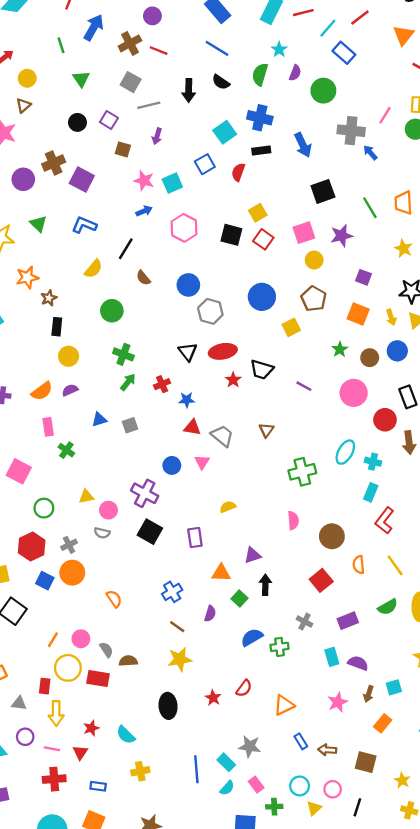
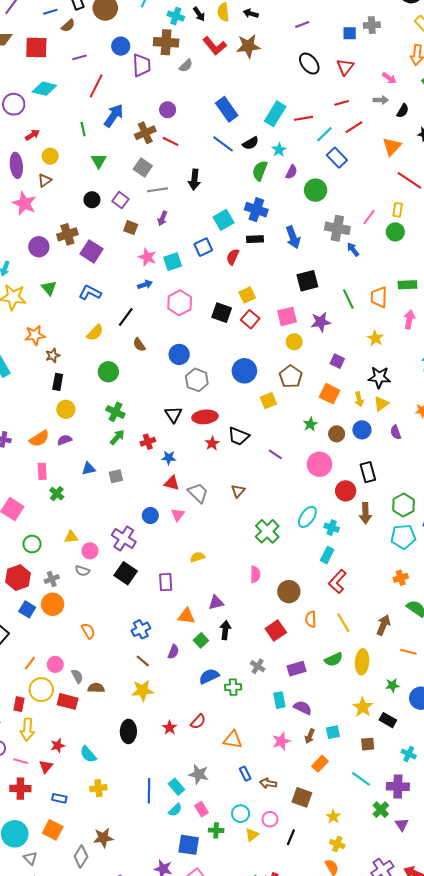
black semicircle: (221, 82) -> (251, 143), moved, turned -70
green cross: (302, 472) -> (267, 531), turned -35
orange triangle: (284, 705) -> (233, 740), turned 30

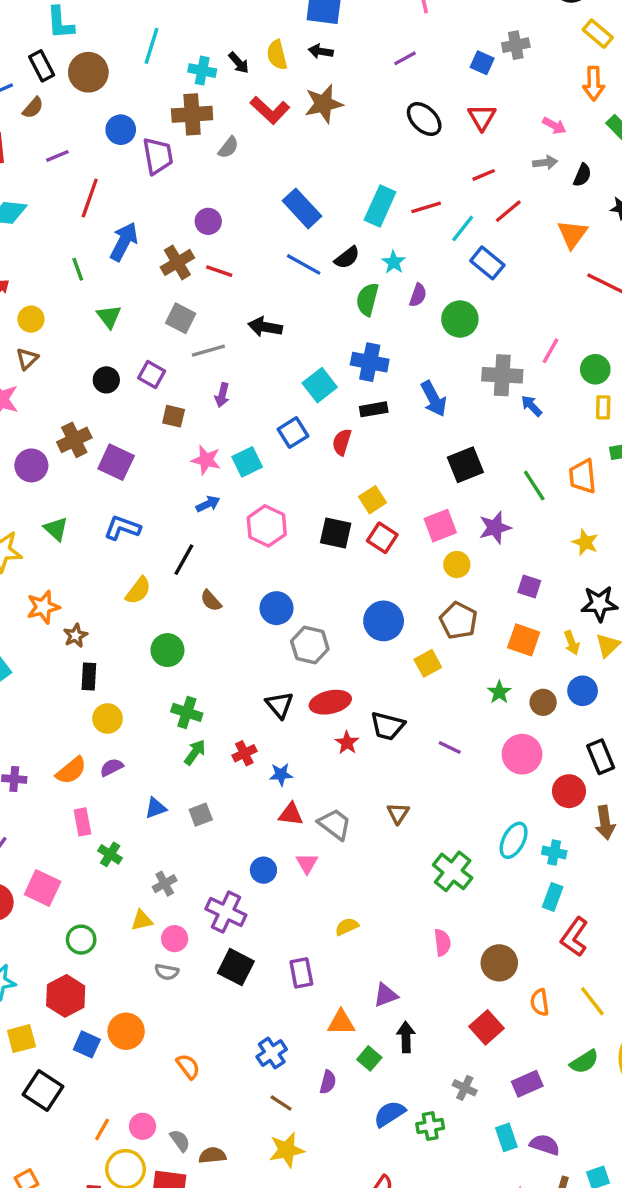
blue square: (350, 33) -> (482, 63), turned 32
black arrow: (194, 180) -> (265, 327), turned 102
yellow rectangle: (398, 210) -> (603, 407), moved
gray cross: (52, 579) -> (165, 884), moved

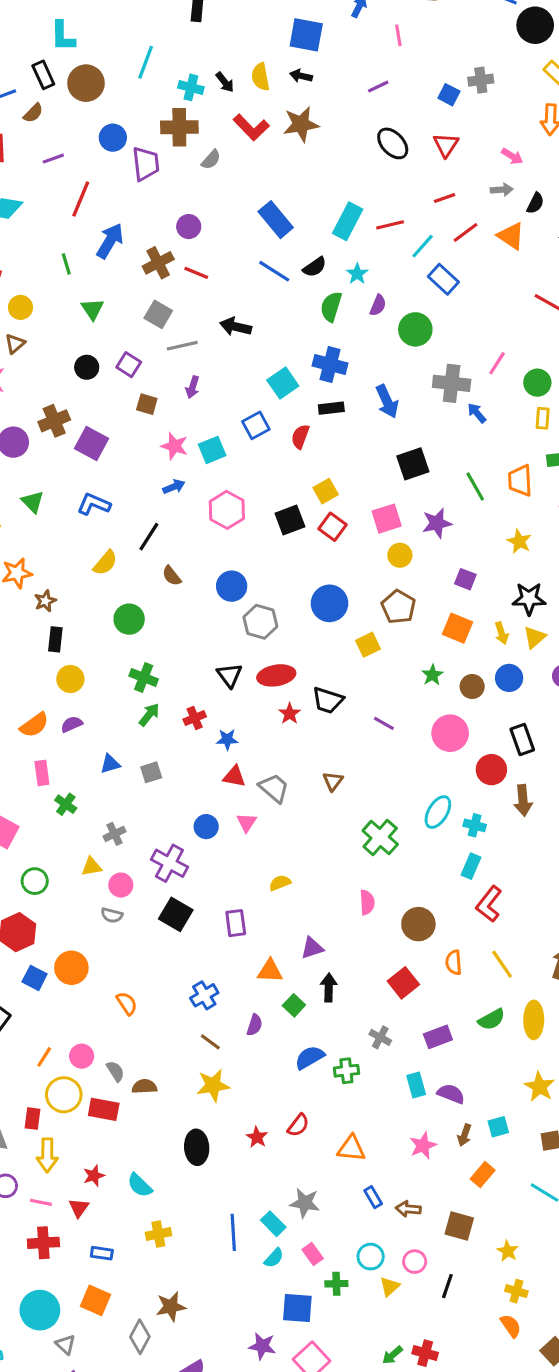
orange triangle: (572, 234) -> (511, 236), moved, turned -36
black square: (336, 533) -> (290, 520), turned -36

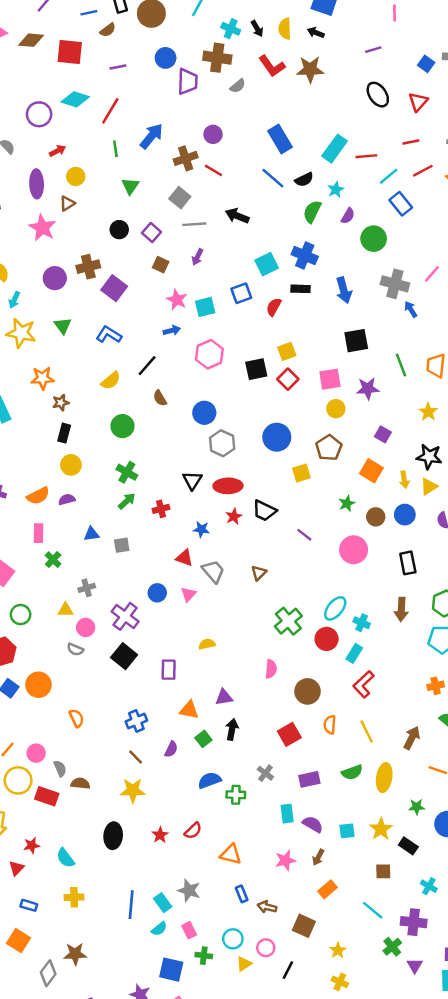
red line: (81, 199) -> (110, 111), moved
blue star: (227, 739) -> (201, 529), moved
red circle: (491, 770) -> (327, 639), moved
cyan square: (498, 1127) -> (347, 831), moved

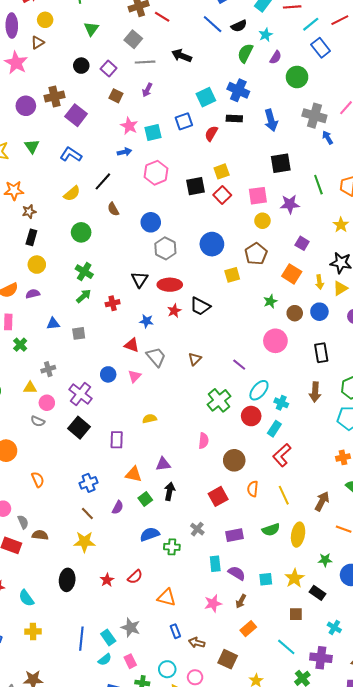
purple line: (304, 535) -> (239, 365), moved

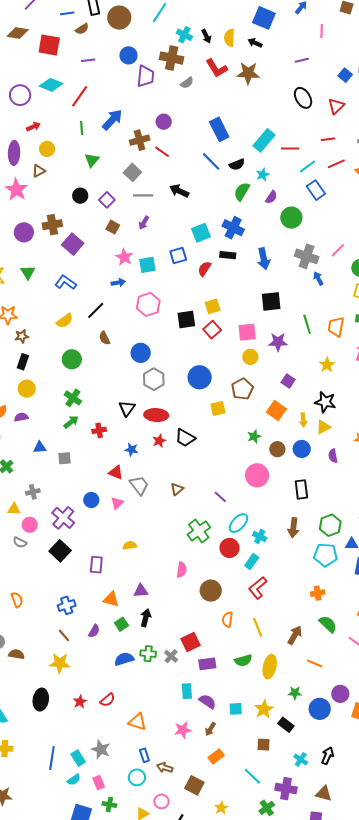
red square: (218, 496) -> (190, 642), moved
green cross: (172, 547) -> (148, 654), moved
cyan circle: (167, 669) -> (137, 777), moved

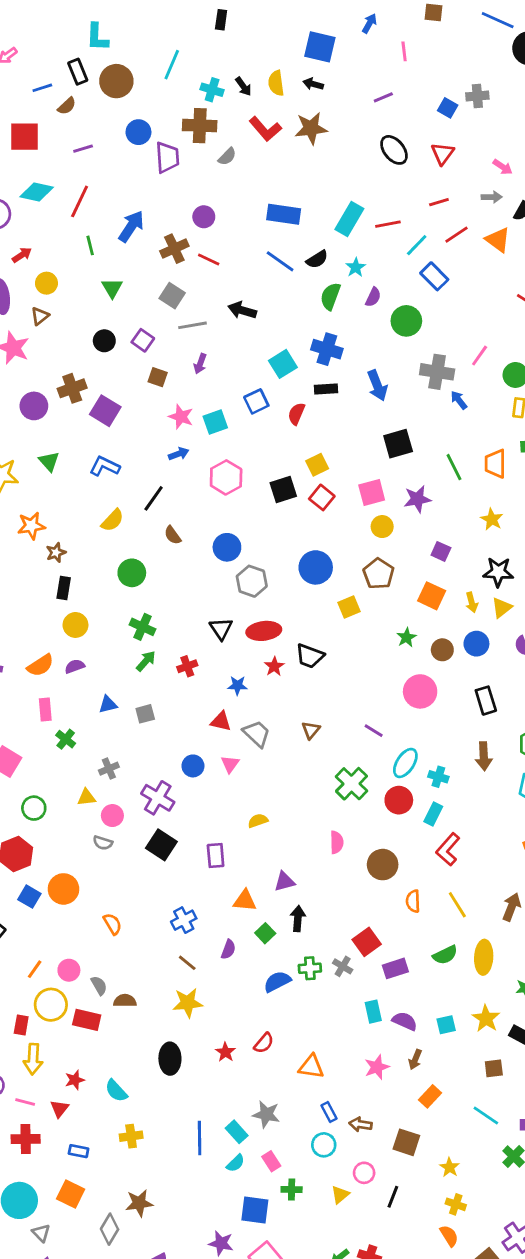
blue rectangle: (219, 129) -> (284, 214), turned -45

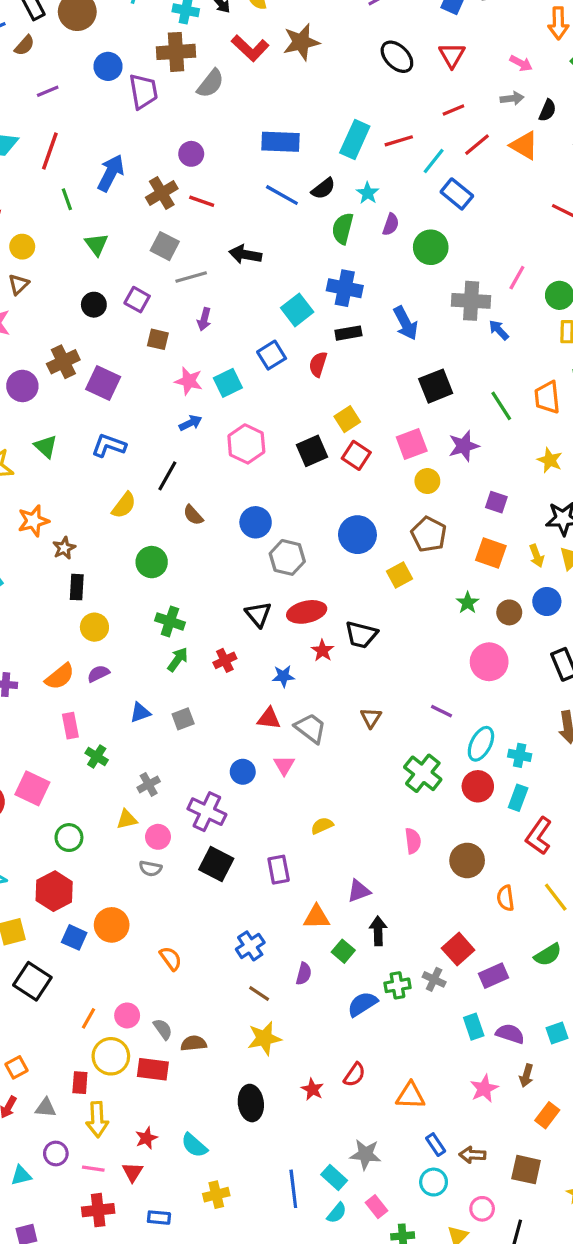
gray semicircle: (227, 157) -> (211, 84), size x1.4

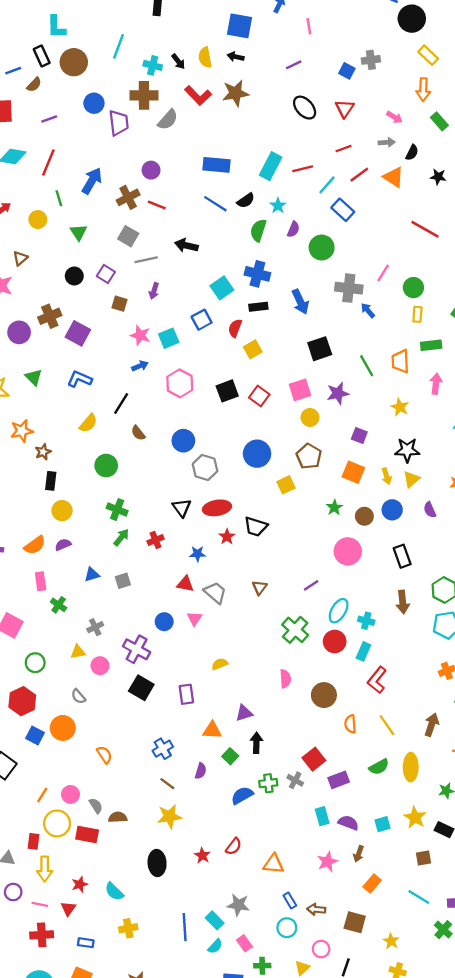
yellow circle: (22, 247) -> (38, 220), moved
yellow square: (347, 419) -> (253, 349), moved
purple line: (441, 711) -> (311, 585), turned -63
gray semicircle: (150, 868) -> (78, 696), moved, turned 35

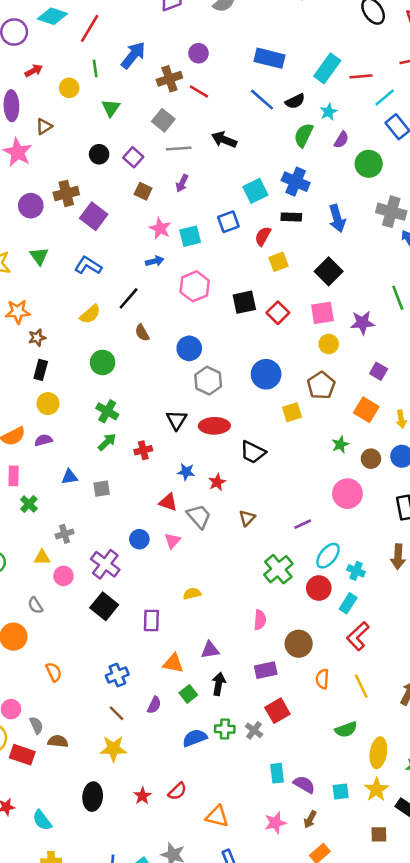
black square: (320, 349) -> (329, 271), moved, turned -35
red star: (227, 537) -> (217, 482), moved
yellow ellipse: (411, 767) -> (378, 753), moved
purple rectangle: (339, 780) -> (266, 670), moved

